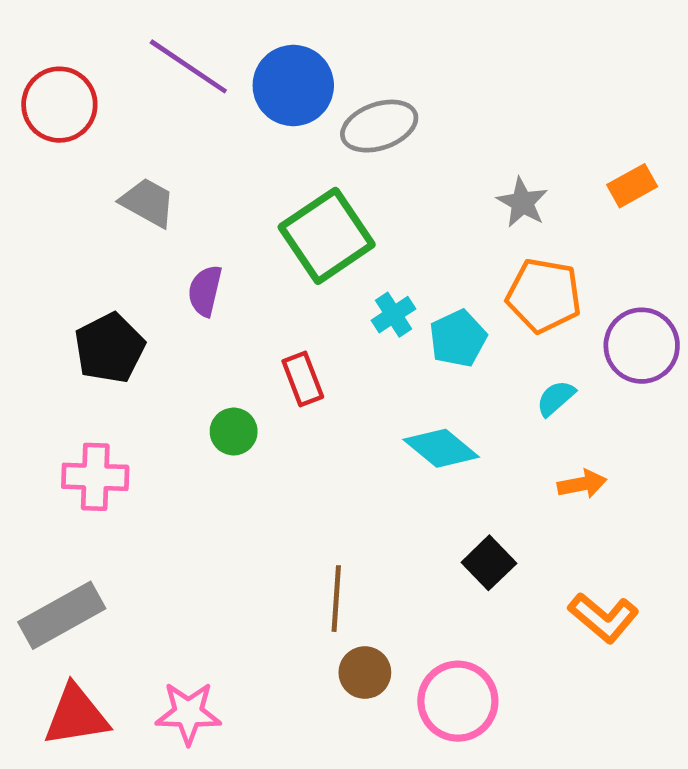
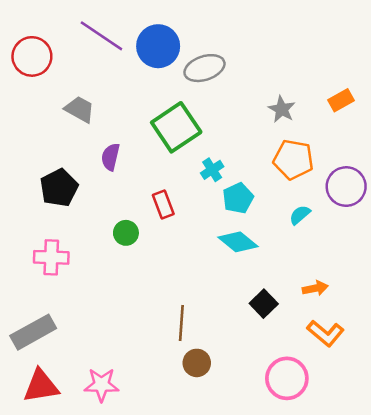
cyan pentagon: (458, 338) -> (238, 198), moved
orange arrow: (582, 484) -> (315, 288), moved
pink circle: (458, 701) -> (287, 378), moved

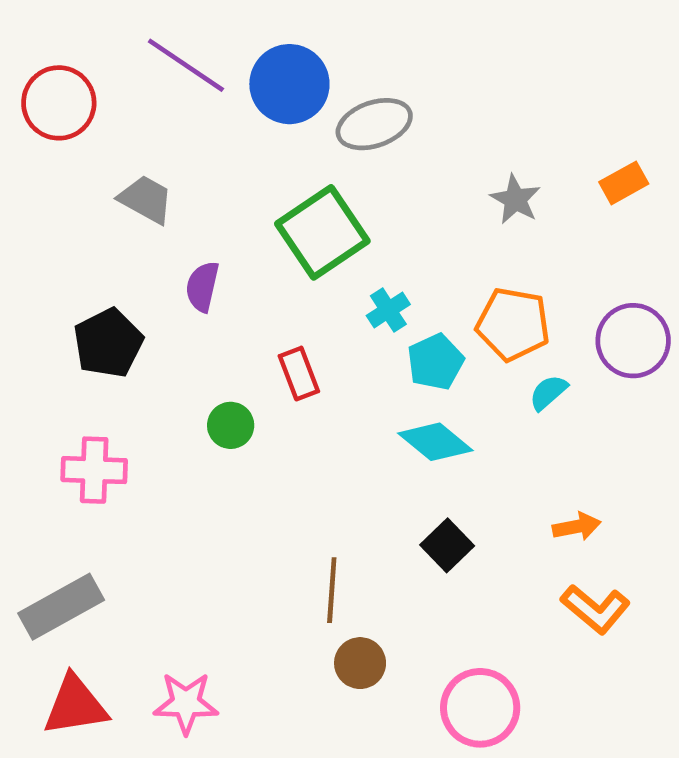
orange pentagon: (293, 159) -> (513, 324), moved
black square: (264, 304) -> (447, 545), moved
pink circle: (287, 378) -> (480, 708), moved

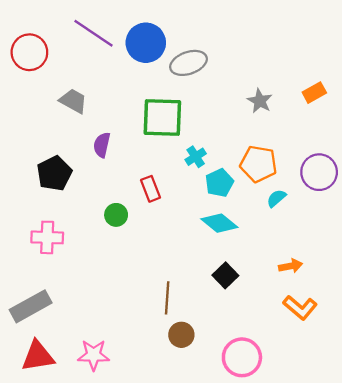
green square: (322, 232) -> (162, 118), turned 36

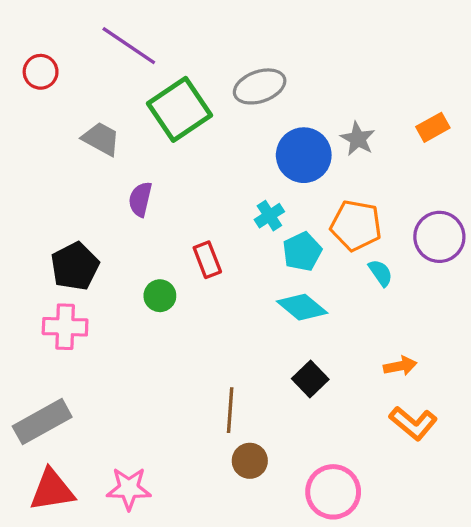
blue circle: (146, 43) -> (304, 155), moved
red circle: (29, 52) -> (41, 72), size x0.7
green square: (162, 118) -> (180, 109), moved, turned -36
black pentagon: (54, 173) -> (75, 266), moved
cyan semicircle: (276, 198) -> (381, 273), turned 96

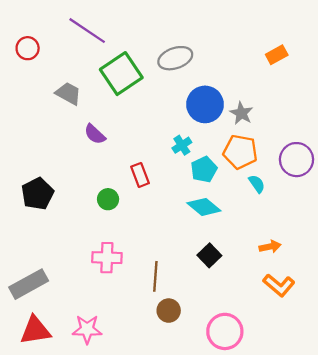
orange rectangle: (433, 127) -> (277, 55), moved
gray star: (358, 139) -> (241, 113), moved
purple semicircle: (140, 199) -> (95, 134), turned -60
black pentagon: (75, 266) -> (37, 194), moved
pink cross: (65, 327) -> (107, 258), moved

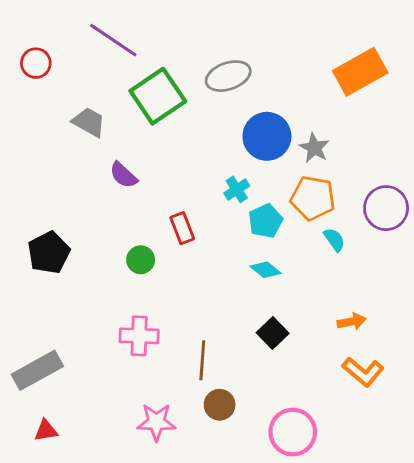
orange rectangle: (277, 55) -> (360, 72), size x1.8
cyan diamond: (204, 207) -> (265, 270), size x0.7
pink star: (87, 329) -> (156, 422), moved
red triangle: (35, 330) -> (46, 431), size x0.6

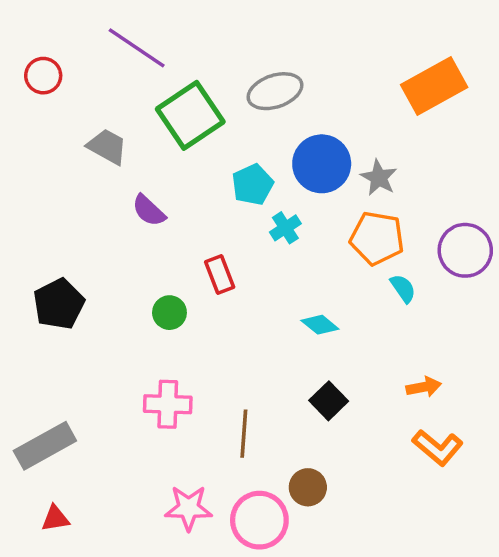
cyan pentagon: (265, 221) -> (253, 185), moved
brown circle: (220, 405) -> (308, 487), moved
pink circle: (293, 432) -> (259, 520), moved

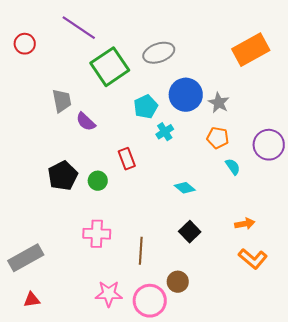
gray trapezoid: (107, 147) -> (62, 101), moved, turned 50
orange pentagon: (377, 238) -> (218, 138), size x0.7
black pentagon: (59, 304) -> (63, 176), moved

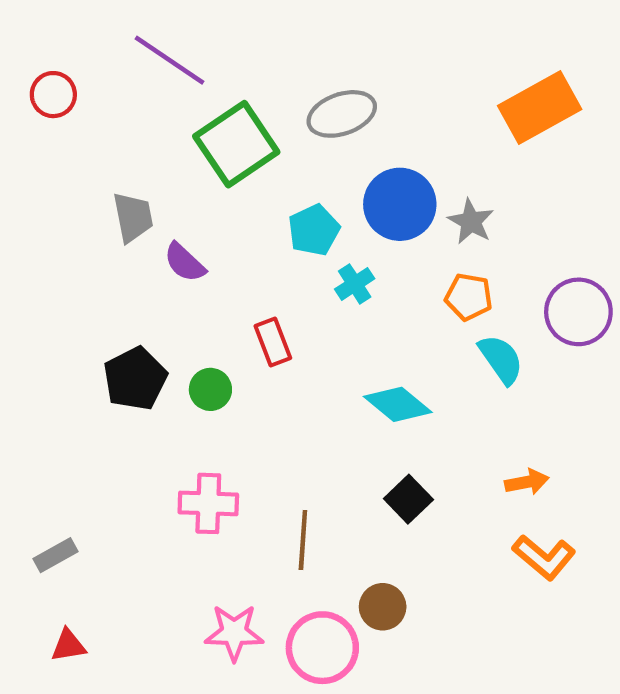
cyan semicircle: (233, 167) -> (501, 359), size x1.4
cyan diamond: (185, 188) -> (398, 404), size x1.4
gray rectangle: (26, 258) -> (55, 555), size x0.6

